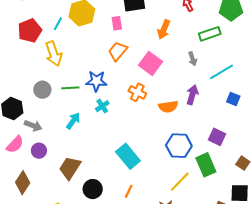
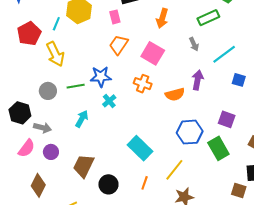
yellow line: (180, 182) -> (174, 170), moved

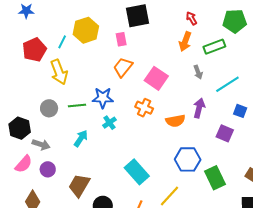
orange arrow: (162, 18) -> (185, 41), moved
purple square: (227, 119) -> (225, 133), moved

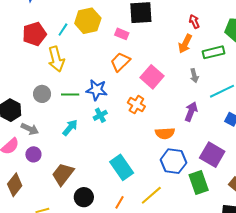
pink rectangle: (121, 39) -> (122, 34), turned -64
orange semicircle: (175, 121) -> (165, 133), moved
purple square: (225, 133) -> (212, 155), moved, size x1.4

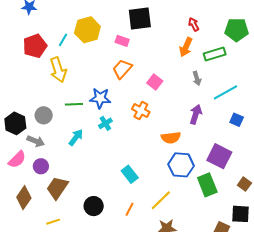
pink square: (152, 77) -> (155, 82), size x0.7
gray circle: (42, 94) -> (44, 115), moved
cyan rectangle: (122, 167) -> (130, 174), size x0.7
brown trapezoid: (63, 174) -> (57, 188), moved

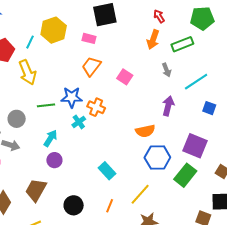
orange cross: (141, 111) -> (96, 107), moved
purple circle: (41, 166) -> (54, 160), moved
green rectangle: (207, 185) -> (185, 175), turned 65

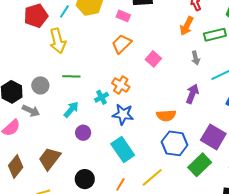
blue star: (72, 97) -> (123, 114), moved
purple circle: (54, 160) -> (83, 133), moved
cyan rectangle: (107, 171) -> (123, 149), size x1.4

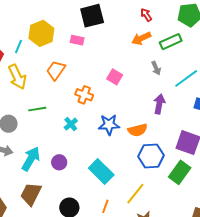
orange arrow: (187, 26) -> (141, 38), turned 48
orange trapezoid: (122, 44) -> (56, 70), moved
orange cross: (121, 85) -> (84, 95), moved
cyan arrow: (71, 109) -> (31, 159), moved, size x1.4
blue star: (123, 114) -> (109, 125), moved

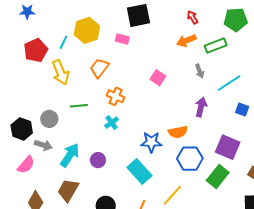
orange cross: (84, 95) -> (116, 96), moved
blue star: (109, 125) -> (151, 142), moved

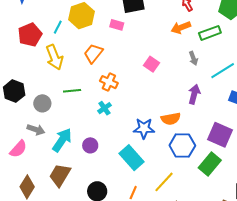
black hexagon: (22, 129) -> (14, 91), moved

